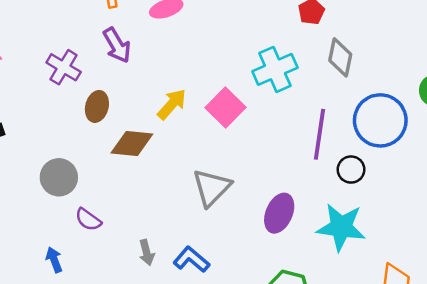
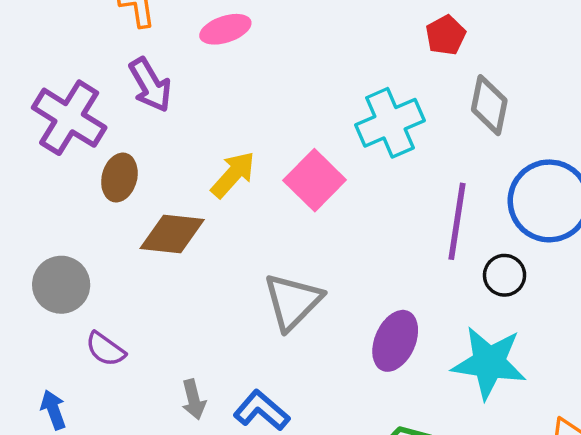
purple cross: (64, 67) -> (69, 118), size x1.4

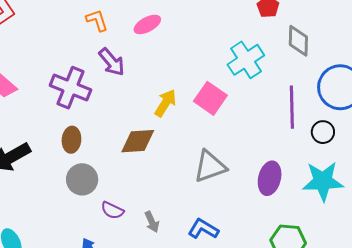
brown ellipse: (119, 178) -> (71, 140), moved
gray triangle: (293, 301) -> (210, 166), turned 36
gray arrow: (194, 399) -> (152, 222), moved

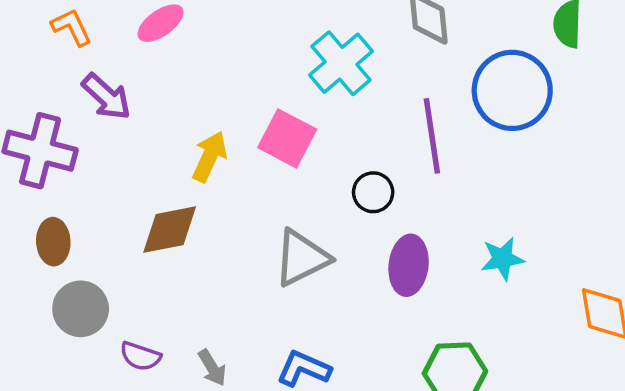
black circle: (323, 132) -> (373, 192), moved
cyan star: (323, 181) -> (502, 259), size x0.6

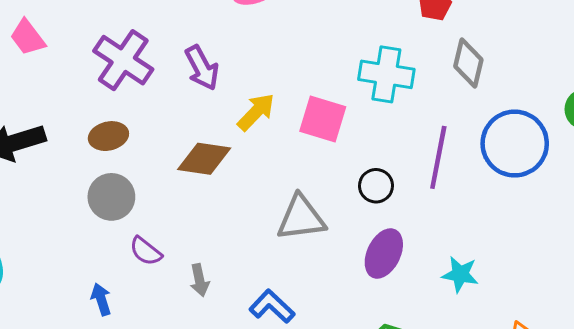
cyan cross: (341, 63) -> (386, 74), turned 30
purple arrow: (106, 97) -> (202, 68), moved
pink square: (287, 138) -> (323, 119), turned -30
brown ellipse: (53, 242) -> (108, 136), turned 60

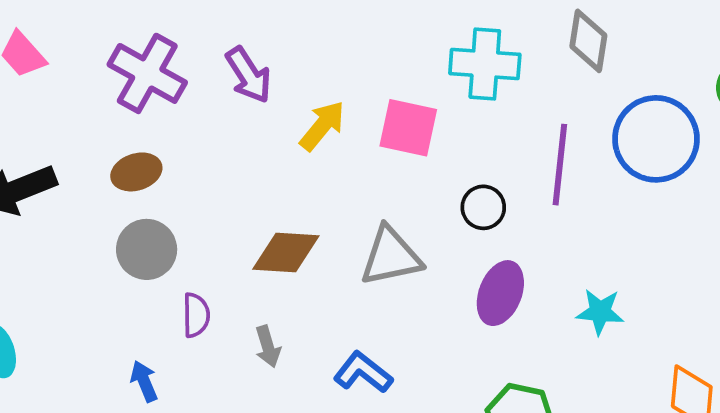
brown diamond: (204, 159) -> (286, 253), moved
purple semicircle: (146, 251) -> (196, 315), turned -124

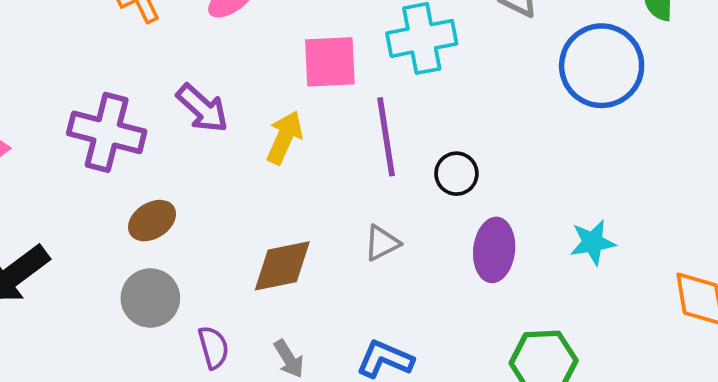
pink square: (408, 128) -> (330, 62), moved
purple line: (560, 165) -> (386, 137), moved
brown ellipse: (136, 172) -> (152, 221), moved
gray triangle: (391, 256) -> (382, 243), size x0.6

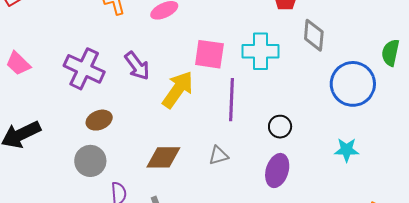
yellow arrow: (285, 137) -> (178, 90), size x1.4
black circle: (456, 174) -> (280, 127), moved
cyan star: (593, 242) -> (347, 150), moved

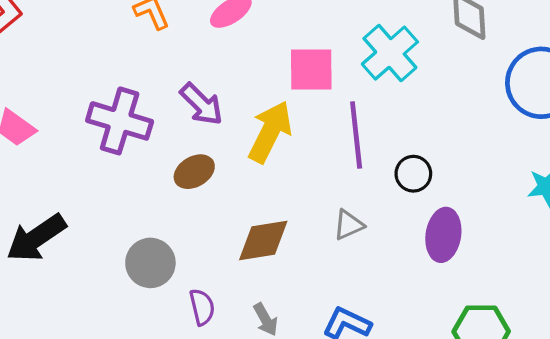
cyan cross: (260, 51) -> (390, 53), turned -33
brown ellipse: (99, 120) -> (194, 172), moved
black circle: (280, 127) -> (413, 174), moved

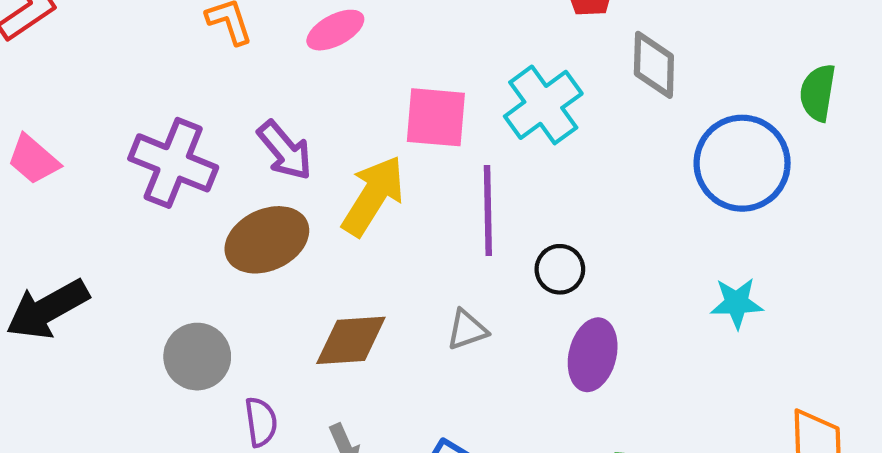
brown ellipse: (194, 172) -> (267, 240), size x1.5

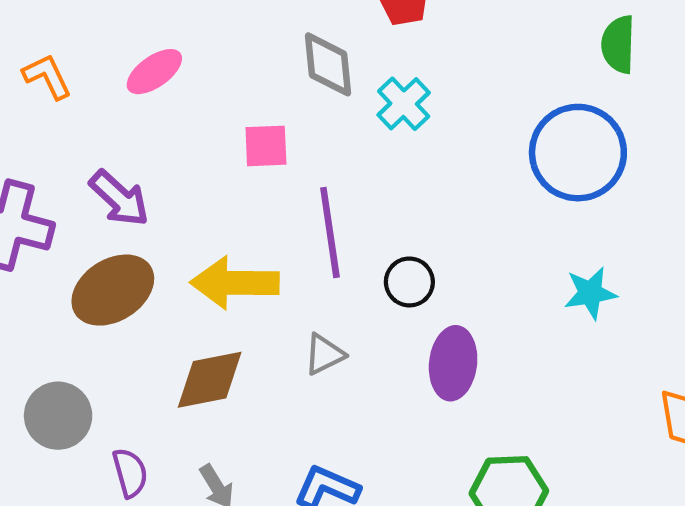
gray diamond: (654, 65) -> (328, 64), moved
green semicircle: (818, 93) -> (618, 44), moved
cyan cross: (543, 105) -> (404, 104), moved, size x0.7
pink square: (436, 117) -> (266, 146), size x0.7
yellow arrow: (373, 196) -> (235, 283), moved, turned -114

